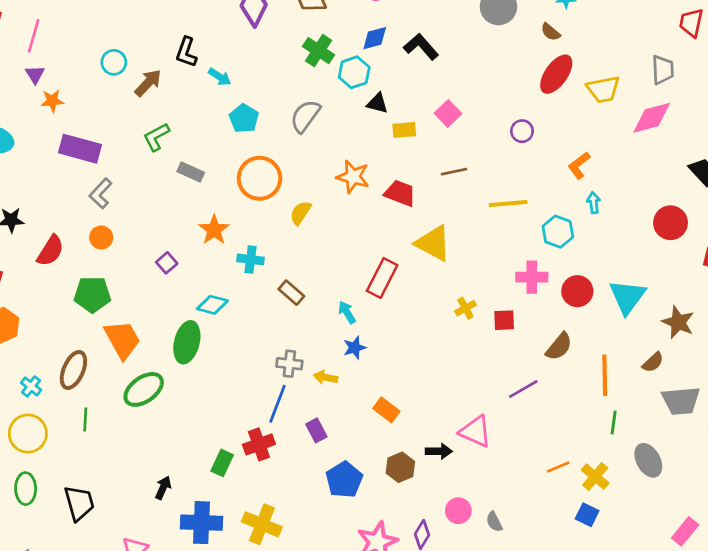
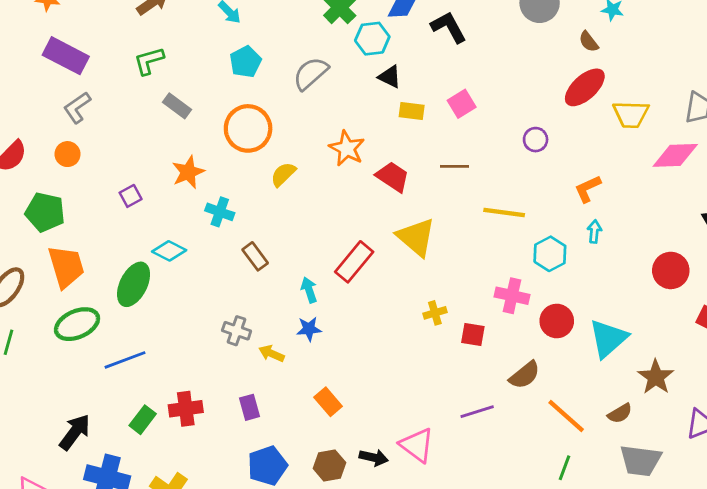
orange line: (605, 375) -> (566, 416), turned -60
blue line: (277, 404) -> (125, 360), moved, turned 36
black arrow: (163, 488) -> (75, 432), size x1.5

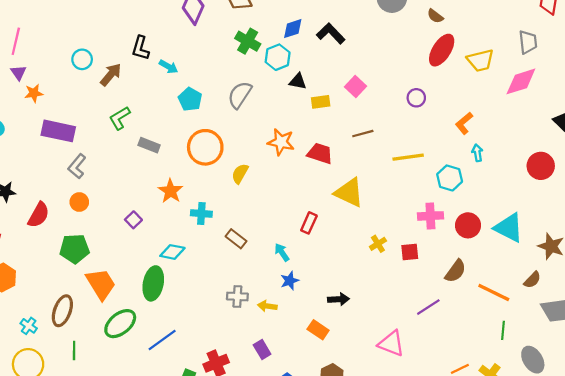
red rectangle: (354, 262) -> (309, 223), size x0.7
cyan triangle: (608, 338) -> (509, 228), turned -36
black arrow: (374, 458) -> (338, 299), moved

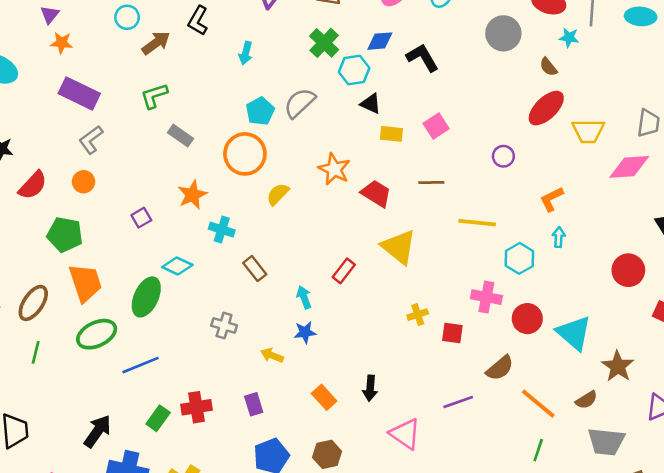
cyan arrow: (169, 67) -> (246, 53), moved, turned 60
cyan pentagon: (190, 99) -> (260, 111), moved
gray cross: (237, 296) -> (224, 325), moved
black arrow: (338, 299) -> (370, 388), moved, turned 84

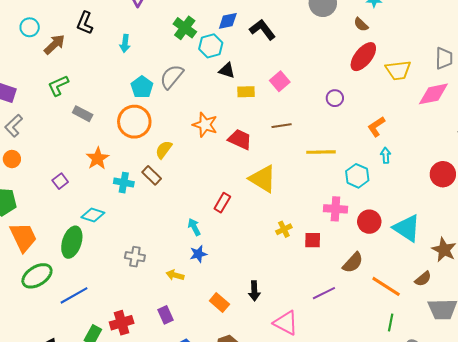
brown rectangle: (255, 269) -> (152, 175), moved

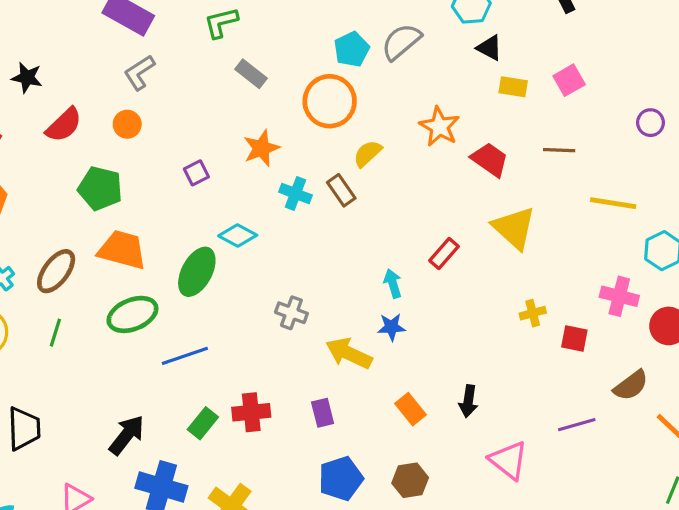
orange trapezoid: (23, 237) -> (122, 250), turned -60
yellow arrow: (175, 275) -> (349, 353), size x1.6

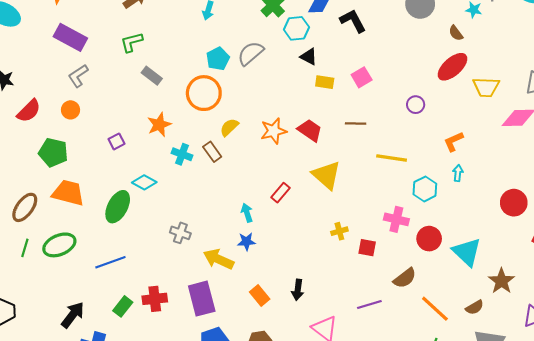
orange star: (439, 127) -> (274, 131), moved, turned 30
green ellipse: (132, 314) -> (59, 245), moved
purple rectangle: (323, 413) -> (202, 299), size x1.8

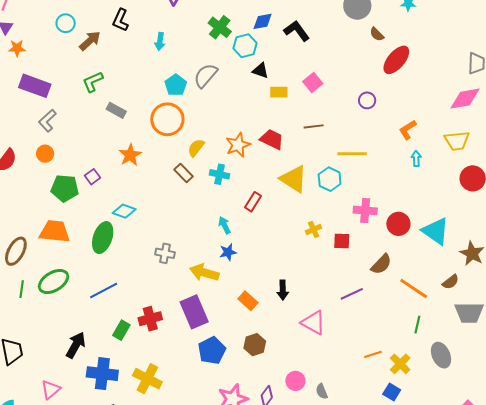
brown semicircle: (456, 33) -> (377, 34), moved
yellow trapezoid: (486, 87) -> (457, 141), moved
green pentagon: (53, 152) -> (65, 188), moved
cyan cross: (182, 154) -> (219, 174), moved
cyan hexagon: (425, 189) -> (330, 179), moved

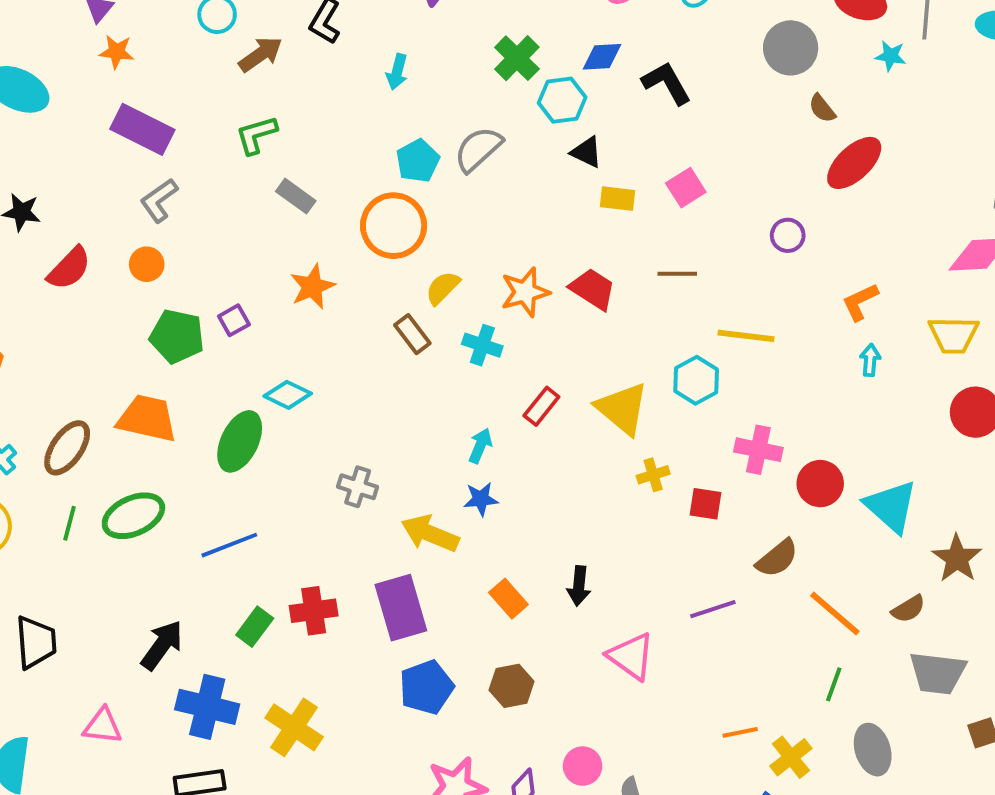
yellow triangle: (294, 179) -> (622, 408), moved
cyan arrow: (224, 225) -> (480, 446), turned 42
pink triangle: (51, 390) -> (103, 726), turned 40

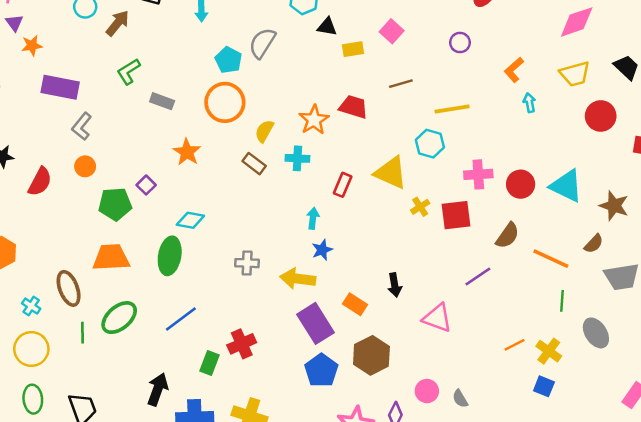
brown ellipse: (67, 448) -> (69, 288), turned -40
red square: (706, 504) -> (456, 215), size x1.5
purple rectangle: (401, 608) -> (315, 323), moved
brown hexagon: (512, 686) -> (371, 355), size x1.4

